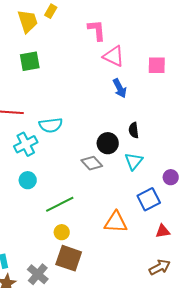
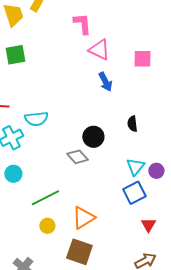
black semicircle: (134, 130) -> (132, 124), moved
cyan triangle: (134, 161) -> (135, 167), moved
orange triangle: (116, 222) -> (83, 218), moved, turned -35
red triangle: (163, 231) -> (148, 225), turned -49
brown square: (69, 258) -> (79, 252), moved

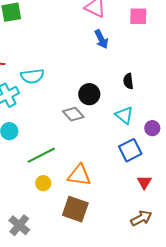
cyan triangle: (135, 167) -> (124, 115), moved, turned -30
orange triangle: (83, 218) -> (79, 175), turned 40

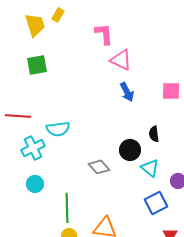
pink square: (138, 16) -> (171, 91), moved
black circle: (89, 94) -> (130, 150), moved
green line: (41, 155) -> (67, 208), turned -64

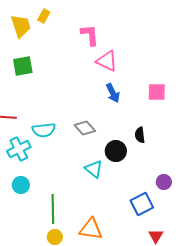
gray diamond: (99, 167) -> (85, 128), moved
cyan triangle: (150, 168) -> (94, 169), moved

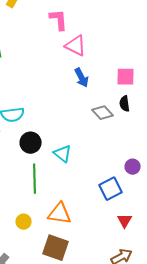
gray diamond: (85, 128) -> (103, 113), moved
black semicircle: (140, 135) -> (125, 104), moved
black circle: (116, 151) -> (31, 143), moved
green line: (53, 209) -> (35, 179), moved

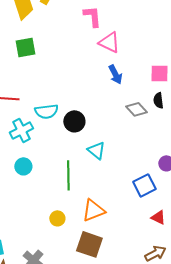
black circle: (31, 143) -> (74, 121), moved
orange triangle: (60, 214) -> (93, 210), turned -30
red triangle: (125, 221) -> (158, 217), turned -35

